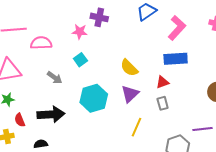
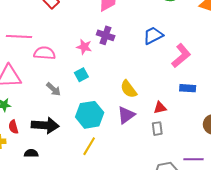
blue rectangle: (176, 59) -> (188, 88), moved, size x0.7
yellow line: (137, 127) -> (89, 146), moved

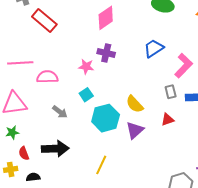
cyan hexagon: (90, 115) -> (106, 118), moved
gray rectangle: (157, 129) -> (171, 92), moved
black semicircle: (31, 153) -> (33, 177), moved

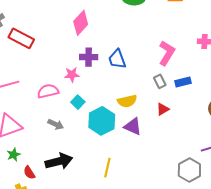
blue trapezoid: (154, 48) -> (117, 59), moved, turned -65
pink semicircle: (47, 77) -> (48, 91), moved
yellow semicircle: (135, 104) -> (127, 101), turned -48
purple triangle: (135, 130) -> (133, 127), turned -42

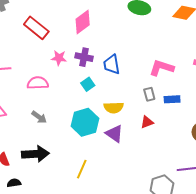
red rectangle: (21, 38) -> (36, 28), moved
pink L-shape: (167, 53) -> (162, 68), turned -115
pink star: (72, 75) -> (59, 58), moved
cyan square: (78, 102) -> (88, 84), moved

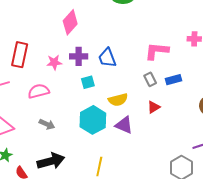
red rectangle: (36, 28) -> (20, 55), moved, turned 75
cyan square: (88, 84) -> (88, 82), turned 32

